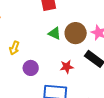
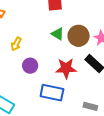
red star: (67, 67) -> (66, 68), size x1.5

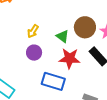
green triangle: (58, 34) -> (63, 36), moved
yellow arrow: (16, 44) -> (33, 31), moved

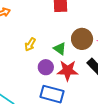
purple circle: (34, 53) -> (46, 67), moved

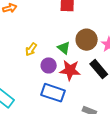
yellow arrow: (30, 44) -> (31, 49), moved

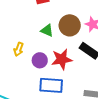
green triangle: (64, 48) -> (47, 31), moved

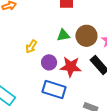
green triangle: (47, 31) -> (63, 35), turned -48

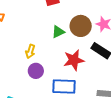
purple circle: (49, 62) -> (36, 71), moved

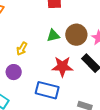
purple circle: (36, 71) -> (14, 72), moved

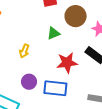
brown circle: (76, 35) -> (76, 16), moved
purple circle: (14, 72) -> (29, 82), moved

